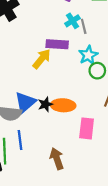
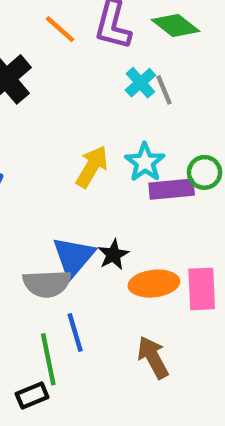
purple rectangle: (57, 44) -> (172, 189), moved
cyan star: (88, 55) -> (145, 162), moved
orange ellipse: (63, 105) -> (154, 284), moved

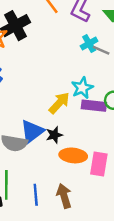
gray line: (164, 90) -> (101, 50), turned -56
yellow arrow: (92, 167) -> (59, 103), moved
blue line: (75, 332) -> (36, 195), moved

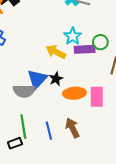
yellow arrow: (59, 103) -> (56, 52), turned -96

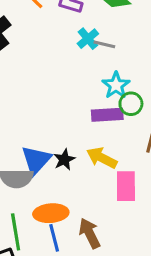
cyan star: (73, 36) -> (116, 85), moved
yellow arrow: (56, 52) -> (102, 158), moved
orange ellipse: (74, 93) -> (51, 213), moved

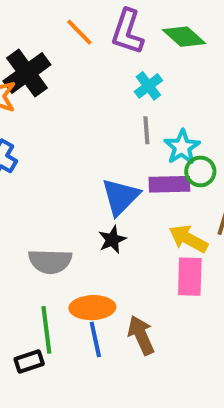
gray line: (104, 44) -> (146, 130), moved, turned 70
yellow arrow: (102, 158) -> (188, 239), moved
blue triangle: (36, 160) -> (120, 197), moved

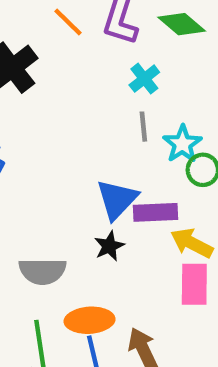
purple rectangle: (169, 184) -> (155, 212), moved

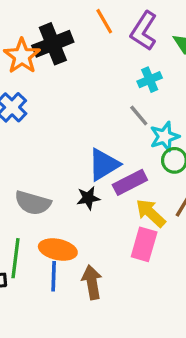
gray line: (143, 127) -> (139, 115), turned -50
purple rectangle: (155, 212) -> (130, 182), turned -40

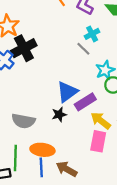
black cross: (53, 44) -> (24, 48), moved
gray line: (139, 115) -> (83, 49), moved
brown arrow: (92, 282) -> (67, 169), turned -45

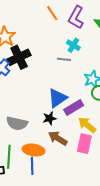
cyan cross: (92, 34) -> (73, 45), moved, turned -32
gray line: (83, 49) -> (64, 59), moved, turned -40
brown arrow: (67, 169) -> (58, 138), moved

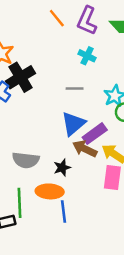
gray line: (64, 59) -> (75, 88), moved
black star: (50, 118) -> (62, 168), moved
brown arrow: (58, 138) -> (85, 149), moved
blue line: (32, 166) -> (63, 211), moved

